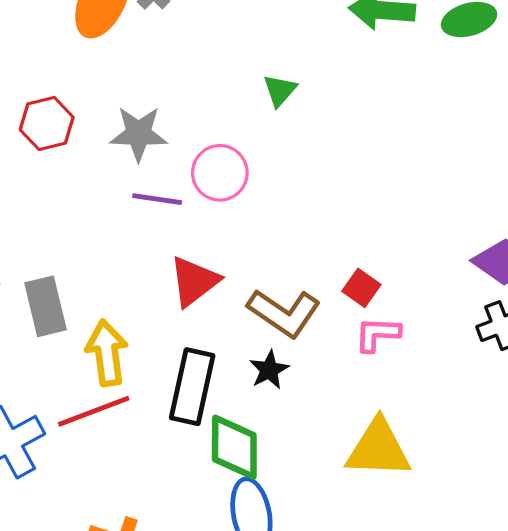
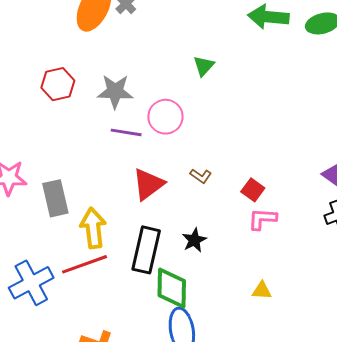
brown L-shape: (284, 313) -> (201, 176), moved, size x0.5
yellow triangle: (378, 449) -> (262, 291), size x0.5

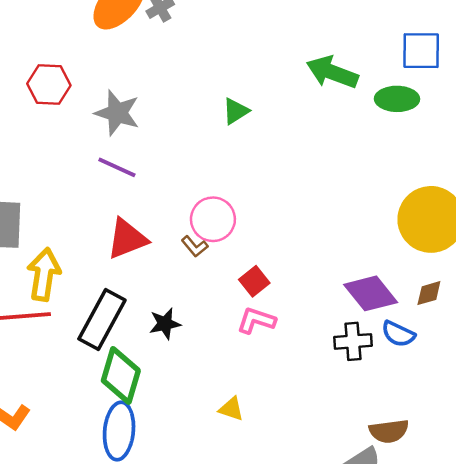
pink circle: (165, 117) -> (213, 219), moved

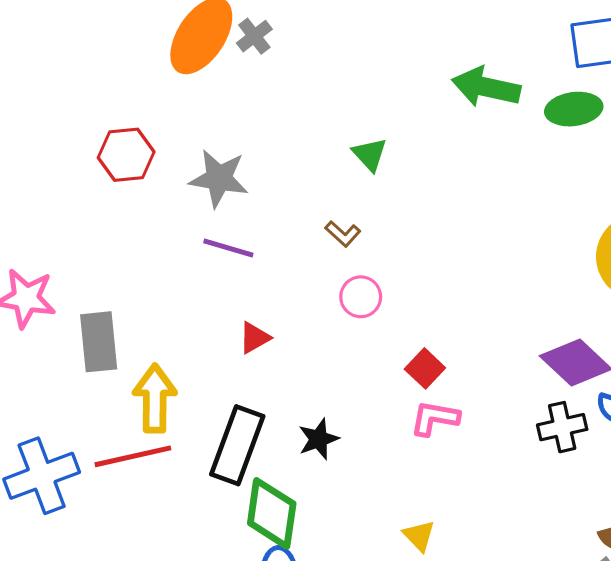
green triangle: (236, 111) -> (370, 154), turned -32
pink circle: (213, 219) -> (361, 297), size x0.7
red triangle: (127, 239) -> (254, 338), size x0.6
brown L-shape: (195, 246) -> (343, 234), moved
yellow triangle: (231, 409) -> (419, 536), turned 36

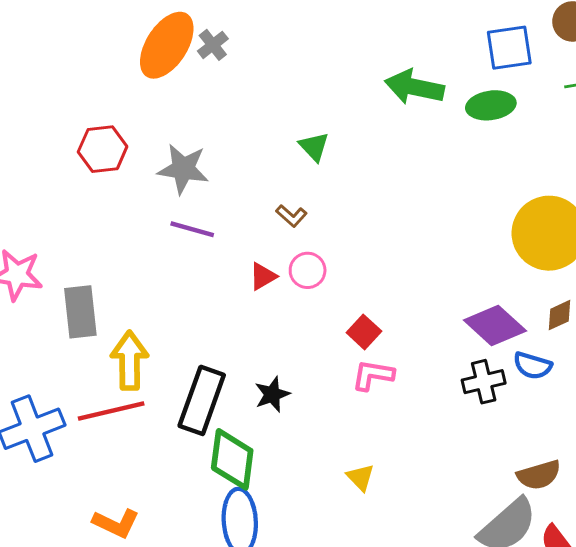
red triangle: (254, 338) -> (263, 276), moved

